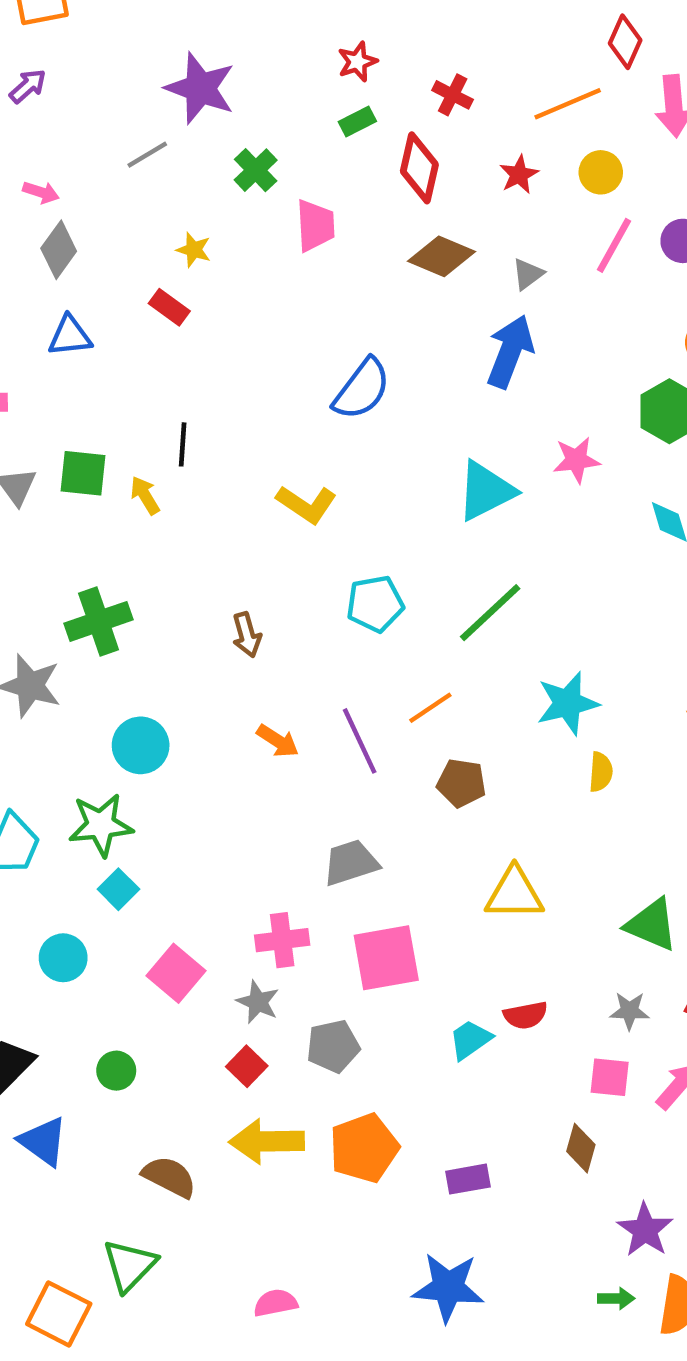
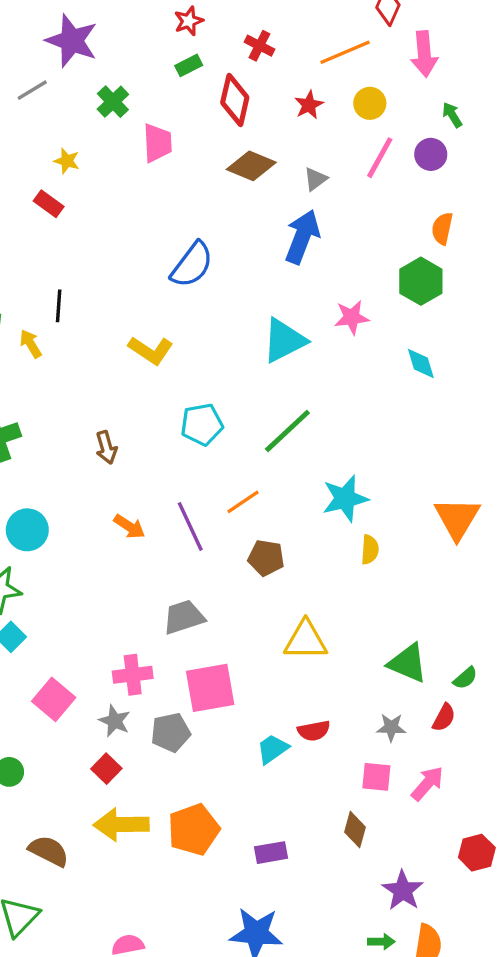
gray pentagon: (333, 1046) -> (171, 732), moved

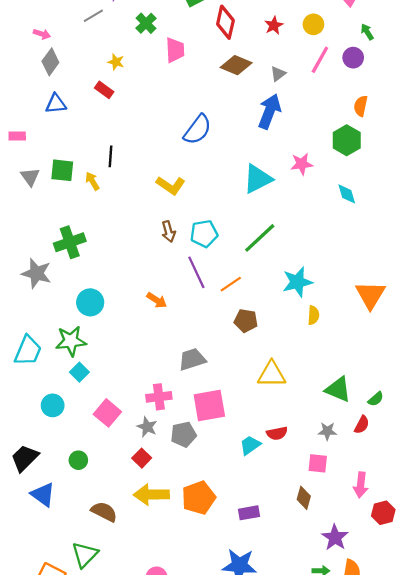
brown arrow: (106, 447) -> (169, 232), moved
purple line: (190, 527) -> (196, 272), moved
pink arrow: (427, 783) -> (361, 485), moved, turned 145

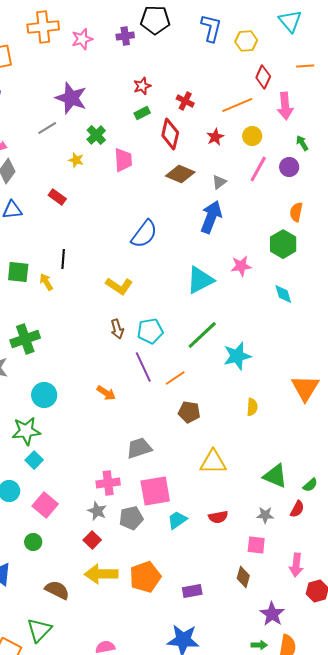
yellow star: (116, 62) -> (76, 160), moved
cyan star: (297, 282) -> (237, 356), moved
pink square: (107, 413) -> (45, 505), moved
cyan trapezoid: (250, 445) -> (177, 520), moved

